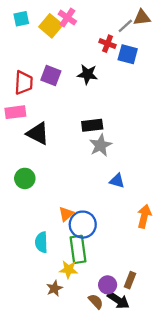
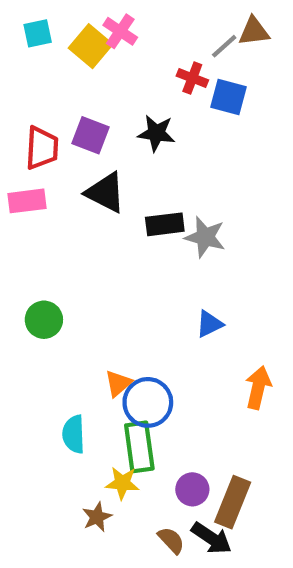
black triangle: (38, 133) -> (105, 192), moved
gray star: (100, 145) -> (205, 237), moved, turned -30
blue triangle: (117, 181) -> (209, 324), turned -42
brown rectangle: (130, 280) -> (233, 502), size x1.6
purple circle: (108, 285) -> (192, 489), moved

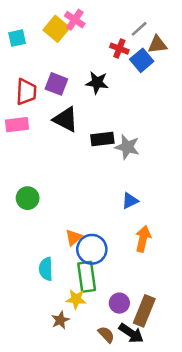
brown triangle: (254, 31) -> (157, 45), moved
cyan square: (38, 33) -> (17, 38), moved
blue square: (228, 97) -> (142, 60), turned 35
orange arrow: (258, 388) -> (143, 239), moved

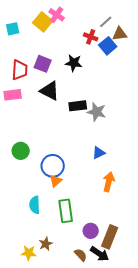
blue circle: (92, 249) -> (53, 166), moved
yellow star: (76, 299) -> (29, 253), moved

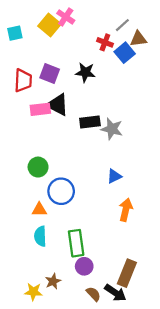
pink rectangle: (13, 95) -> (40, 109), moved
green circle: (21, 151) -> (38, 167), moved
orange triangle: (56, 181) -> (39, 210), moved, turned 40
purple circle: (91, 231) -> (84, 266), moved

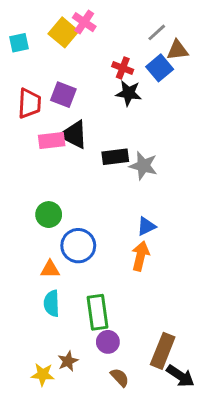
red cross: (105, 42) -> (123, 68), moved
black star: (85, 72) -> (129, 93), moved
orange arrow: (126, 210) -> (140, 256), moved
black arrow: (115, 293) -> (180, 376), moved

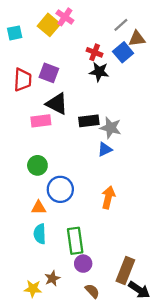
pink rectangle: (52, 141) -> (41, 121), moved
blue triangle: (146, 226) -> (105, 149), moved

